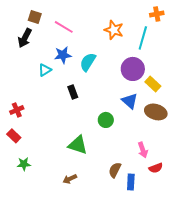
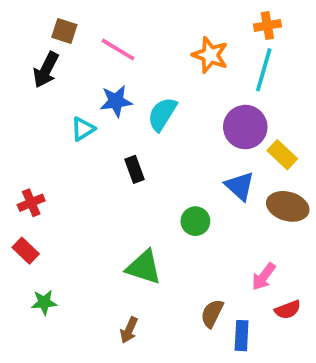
orange cross: (157, 14) -> (267, 26), moved
pink arrow: (143, 150) -> (264, 277), turned 56
brown arrow: (70, 179) -> (129, 330), turned -40

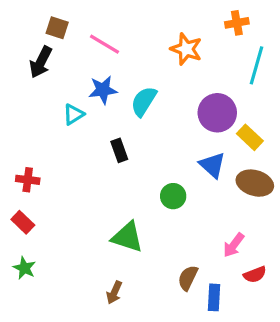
cyan line: (264, 70) -> (256, 65), moved
red cross: (31, 203) -> (28, 180), turned 30
green star: (44, 302) -> (24, 268), moved, turned 30

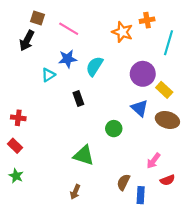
orange cross: (237, 23) -> (147, 20), moved

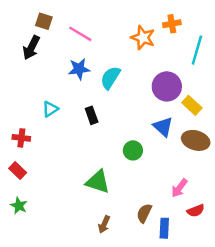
cyan triangle: (48, 75) -> (50, 109), moved
brown arrow: (75, 192) -> (104, 224), moved

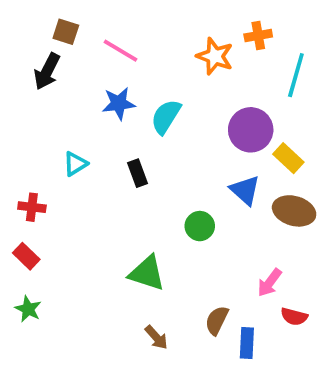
red semicircle: (196, 211) -> (294, 317), turned 36
brown arrow: (104, 224) -> (156, 337), turned -66

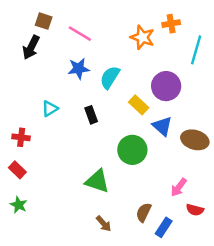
yellow rectangle: (288, 158) -> (139, 105), moved
green circle: (200, 226) -> (132, 150), size x1.5
blue rectangle: (247, 343) -> (164, 227), turned 30

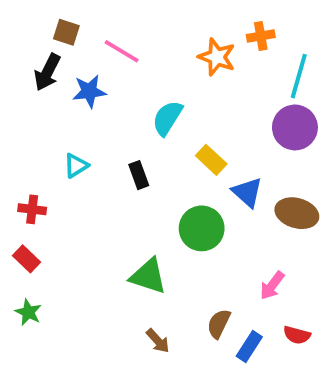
blue star: (79, 69) -> (89, 91), moved
purple circle: (166, 86) -> (295, 127), moved
red semicircle: (195, 210) -> (297, 335), moved

